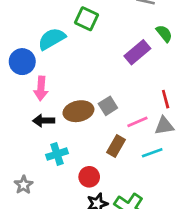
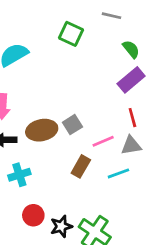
green square: (87, 19) -> (71, 34), moved
purple rectangle: (137, 52) -> (131, 80), moved
red circle: (89, 177) -> (33, 215), moved

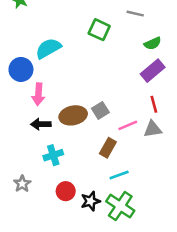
green semicircle: (131, 49) -> (153, 43), turned 105
cyan line: (118, 173) -> (119, 175), moved

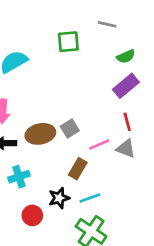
green square: (99, 30) -> (68, 42), turned -30
gray triangle: (153, 129) -> (126, 149), turned 30
black star: (90, 201) -> (59, 198), moved

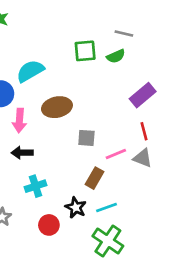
green semicircle: (126, 56) -> (116, 56), moved
gray square: (70, 129) -> (86, 138), turned 36
brown ellipse: (40, 134) -> (57, 107), moved
black star: (59, 198) -> (76, 208), turned -30

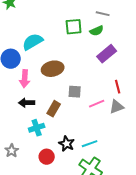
purple rectangle: (143, 95) -> (107, 54), moved
gray triangle: (143, 158) -> (117, 107), turned -42
brown rectangle: (94, 178) -> (54, 109), moved

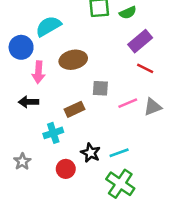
red line: (118, 87) -> (145, 68), moved, turned -48
black arrow: (27, 103) -> (29, 102), moved
brown rectangle: (54, 109) -> (74, 109), turned 35

